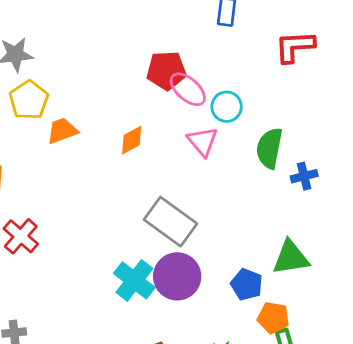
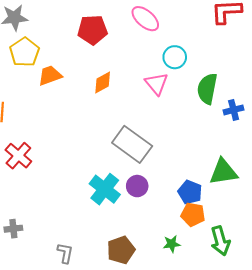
red pentagon: (166, 71) -> (93, 30), moved
pink ellipse: (188, 89) -> (145, 19), moved
purple circle: (177, 276) -> (137, 186), size x0.6
orange pentagon: (273, 318) -> (193, 214), moved

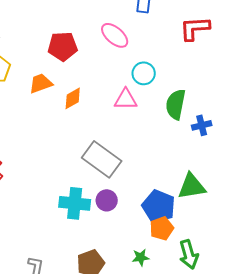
orange trapezoid: (50, 75) -> (41, 83), moved
pink triangle: (156, 84) -> (126, 99), turned -50
cyan cross: (105, 189) -> (75, 203), turned -32
blue pentagon: (190, 192) -> (159, 206), size x1.4
orange pentagon: (193, 214) -> (162, 228), turned -30

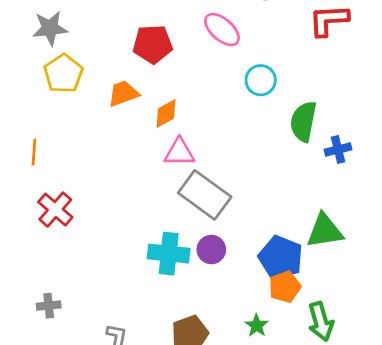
pink triangle: (126, 99) -> (179, 152), moved
green star: (141, 257) -> (257, 326), turned -30

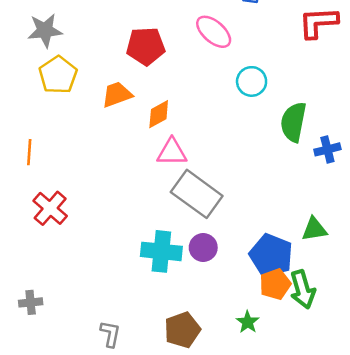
green triangle: (325, 231) -> (314, 229), size x0.7
gray cross: (49, 306) -> (31, 302), moved
green arrow: (321, 322) -> (303, 289), moved

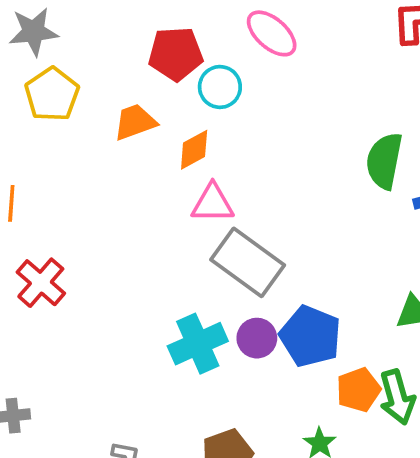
cyan circle: (252, 81) -> (220, 87), moved
cyan cross: (161, 251) -> (198, 344), turned -30
blue pentagon: (271, 255) -> (310, 336), moved

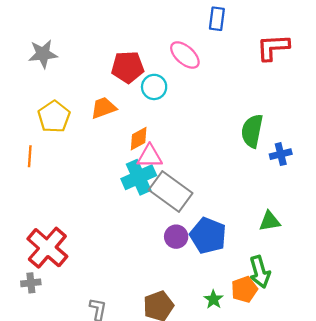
yellow pentagon: (52, 94) -> (54, 117), moved
orange diamond: (194, 150) -> (139, 139), moved
red cross: (41, 283) -> (47, 248), moved, size x1.4
cyan cross: (198, 344) -> (139, 177), moved
orange pentagon: (358, 390) -> (244, 289), moved

